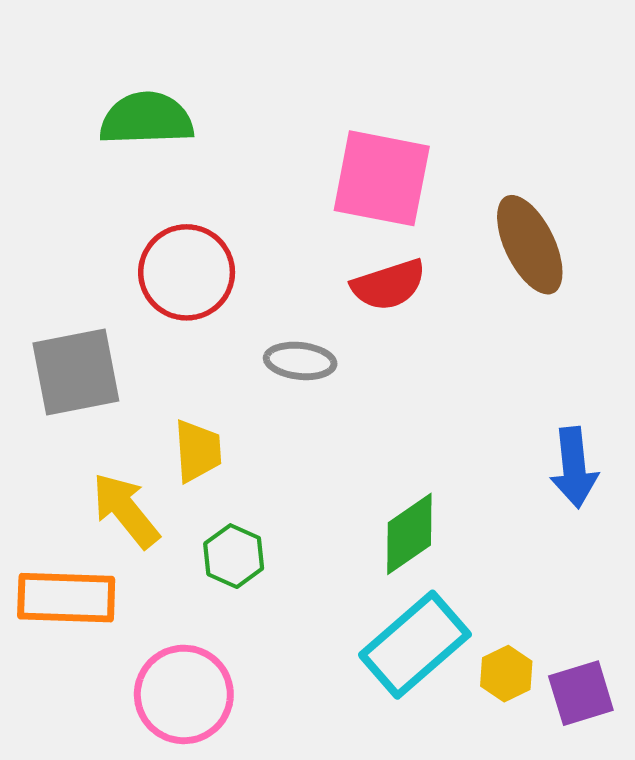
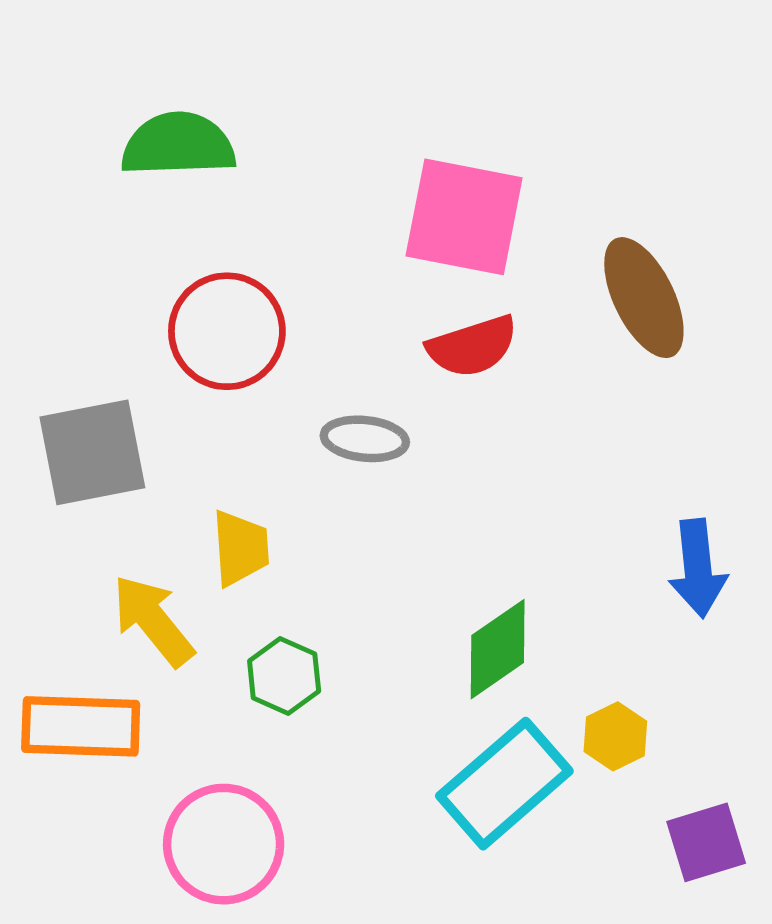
yellow hexagon: (506, 674) -> (615, 736), moved

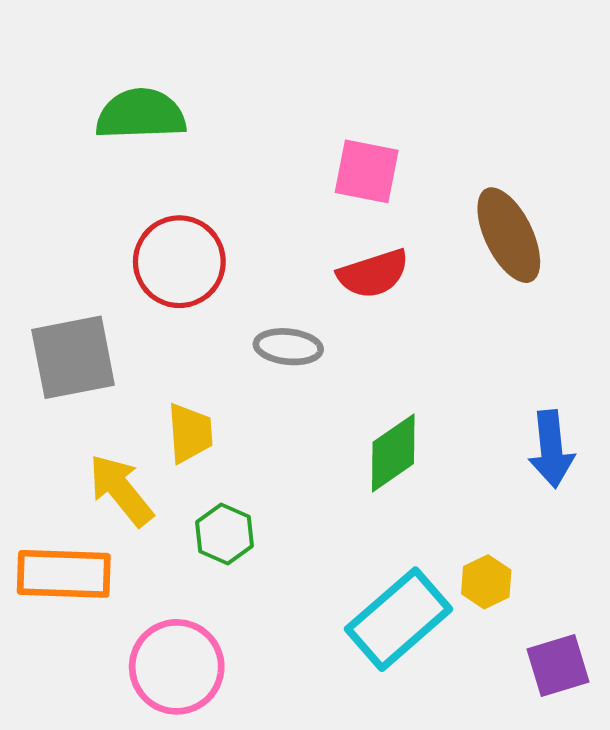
pink square: (464, 217) -> (367, 171), size x0.7
green diamond: (498, 649) -> (393, 453), moved

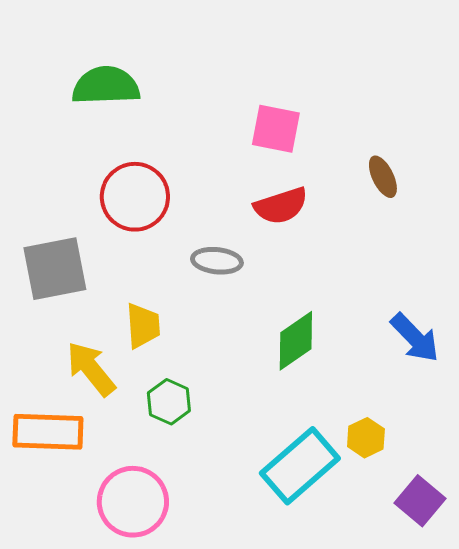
brown ellipse: (509, 235) -> (383, 177), size x0.6
blue arrow: (551, 449) -> (415, 338), turned -38
purple square: (558, 666) -> (420, 501), turned -33

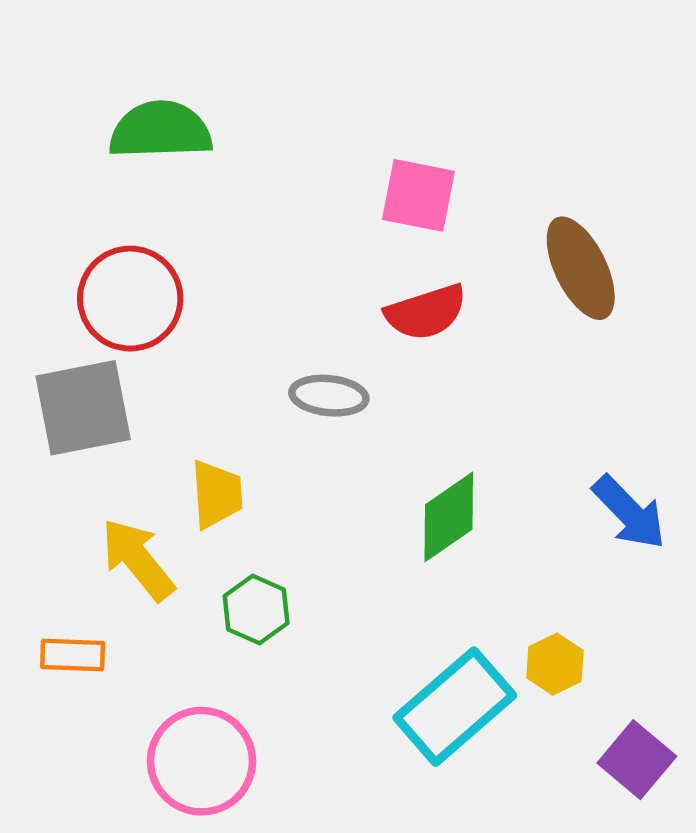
brown ellipse: (383, 177) -> (581, 268), size x1.6
red circle: (135, 197) -> (130, 299), moved
orange rectangle: (48, 432) -> (73, 655), size x0.6

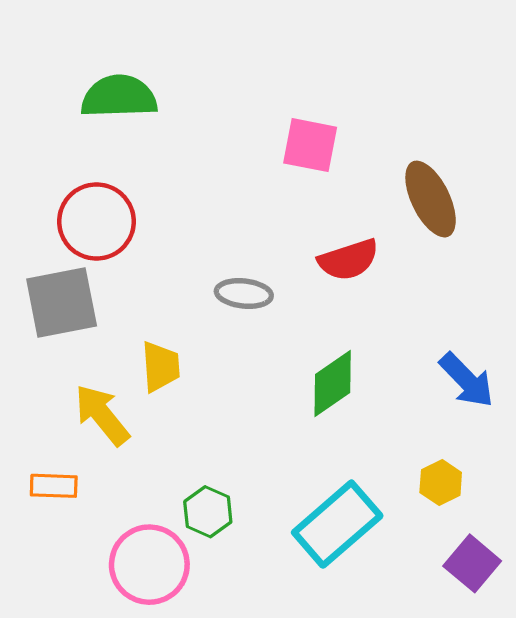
red semicircle: (426, 312) -> (348, 260), moved
green hexagon: (256, 609) -> (208, 512), moved
yellow hexagon: (555, 664) -> (441, 482), moved

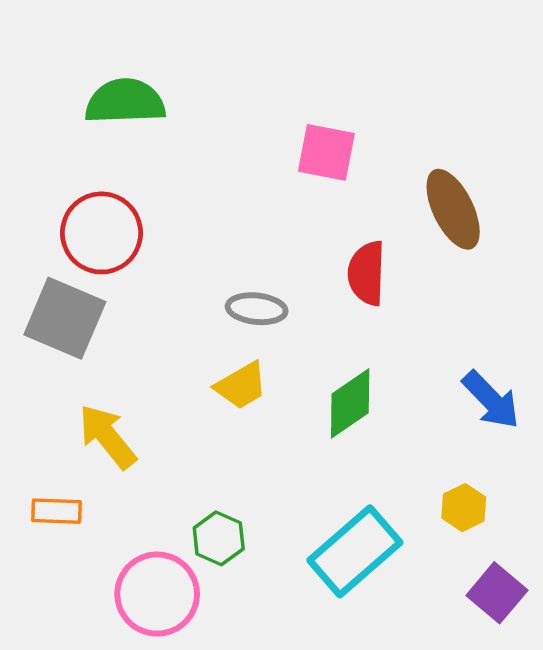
red semicircle: (348, 260) -> (367, 273), turned 110
gray square: (62, 303) -> (65, 318), turned 34
yellow trapezoid: (161, 367) -> (241, 386), moved, turned 64

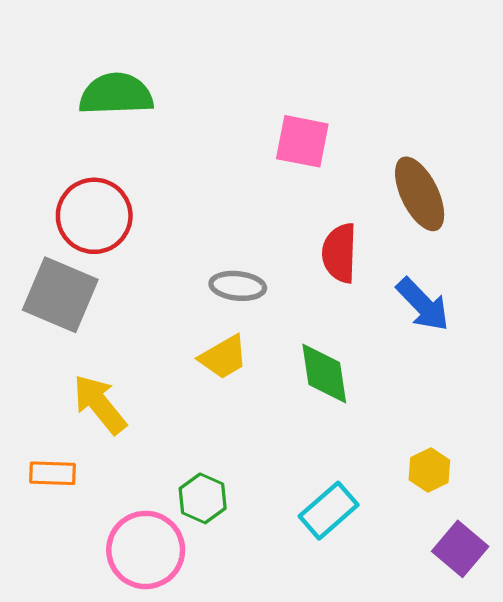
blue arrow: (491, 400) -> (423, 305), moved
green diamond: (350, 403) -> (324, 374), turned -64
cyan rectangle: (355, 551) -> (329, 511), size x0.7

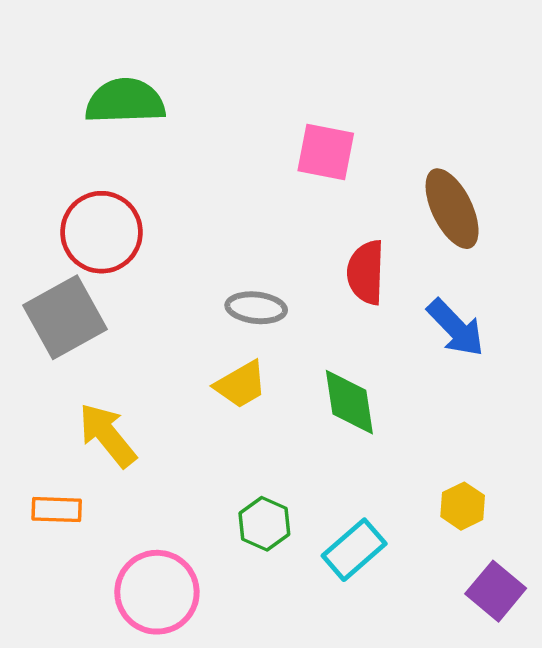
gray square: (60, 295) -> (65, 317), turned 38
green hexagon: (203, 498) -> (264, 524), moved

